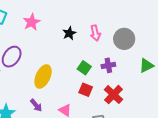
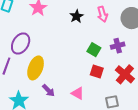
yellow ellipse: (43, 76) -> (36, 68), moved

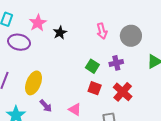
black star: (77, 16) -> (60, 33), moved
purple ellipse: (21, 44) -> (19, 42), moved, turned 70

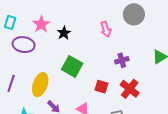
gray circle: (131, 36) -> (134, 14), moved
green square: (92, 66) -> (72, 66), moved, size x1.5

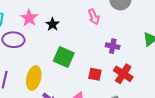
purple cross: (122, 60) -> (113, 46), turned 32

